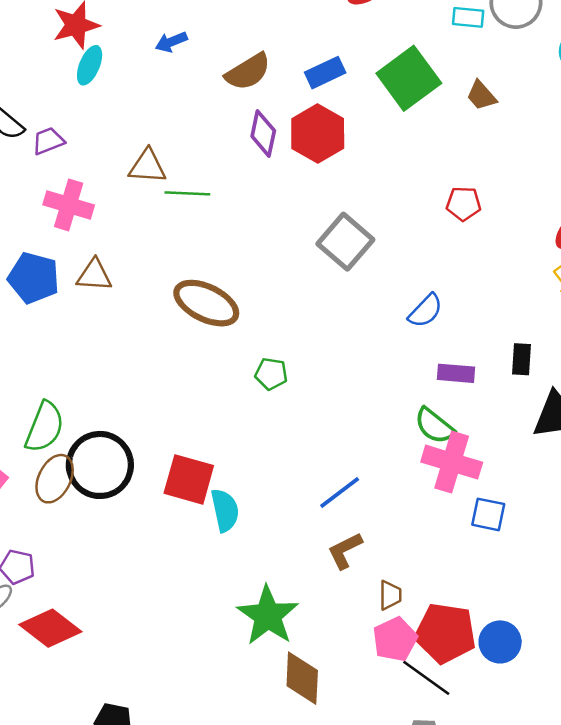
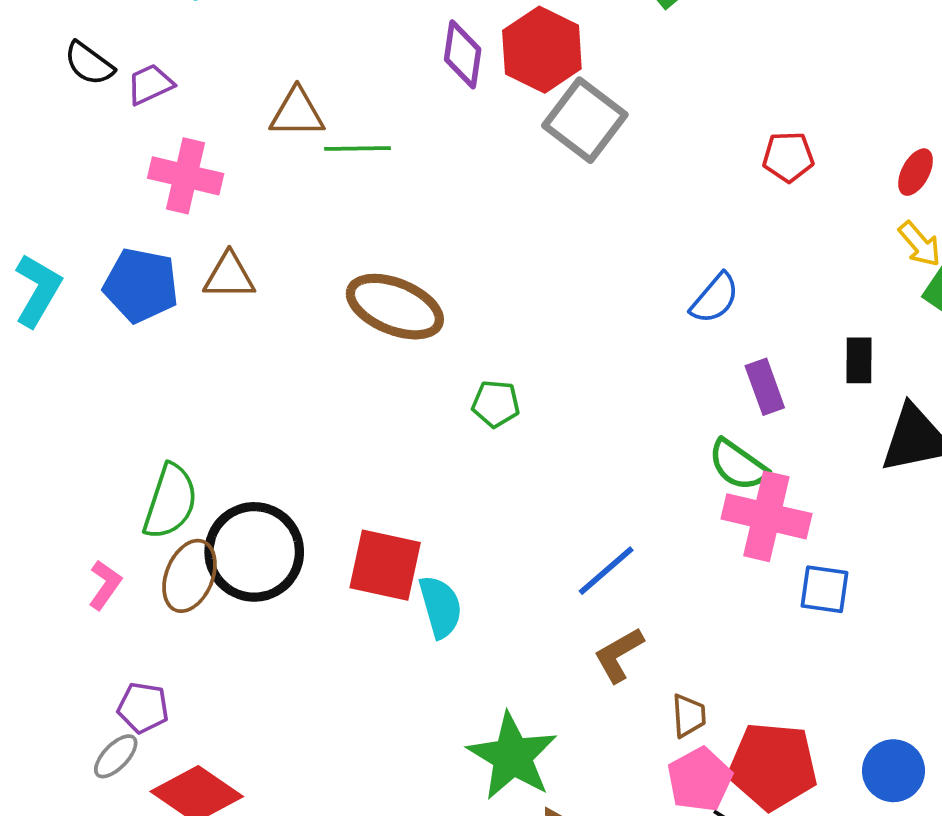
red pentagon: (464, 204) -> (788, 157), moved
gray square: (345, 242) -> (585, 120), moved
purple rectangle: (456, 373) -> (765, 387), turned 69
blue circle: (500, 642) -> (893, 771), moved

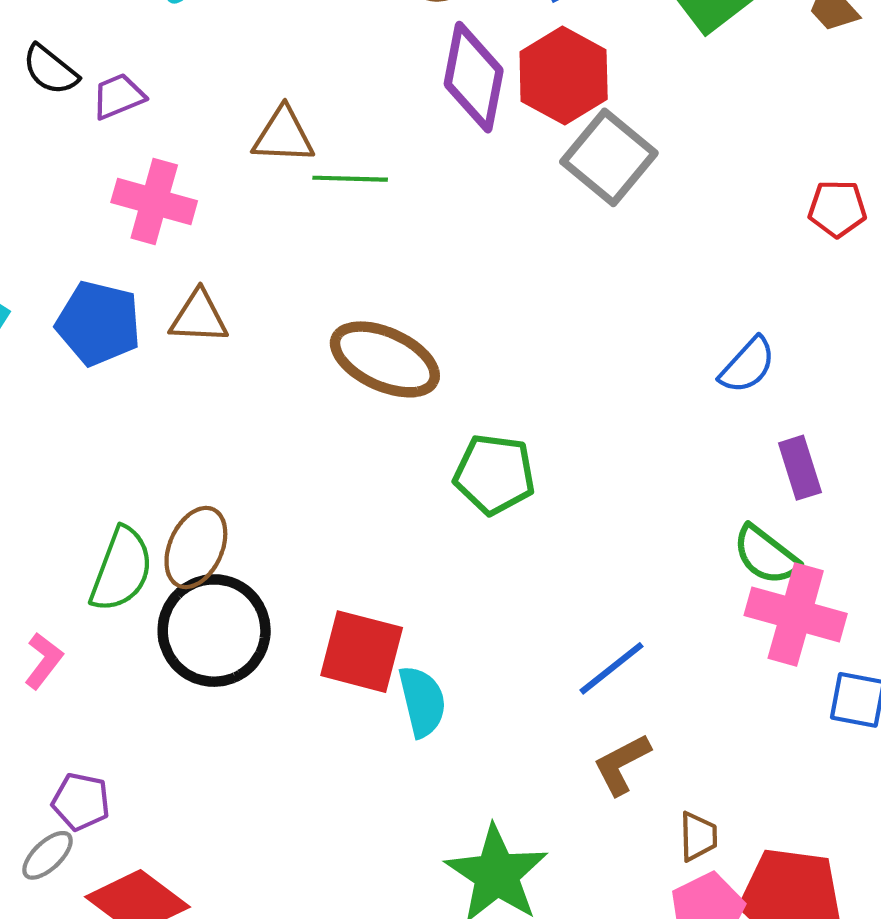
purple diamond: (463, 54) -> (474, 77), size x1.4
green pentagon: (496, 404) -> (494, 474), size x1.5
brown ellipse: (190, 576) -> (196, 548), moved

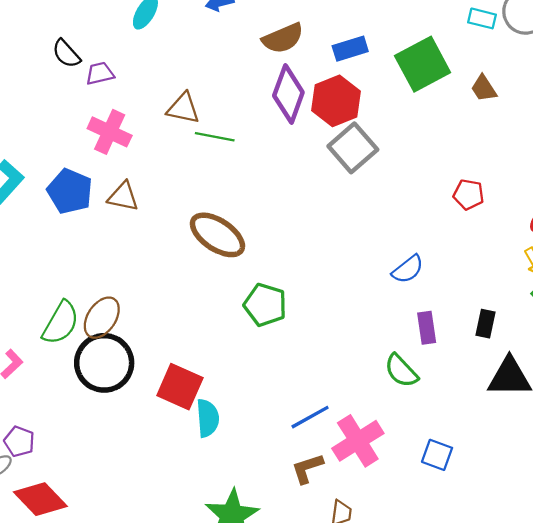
pink cross: (796, 615) -> (358, 441), moved, turned 33

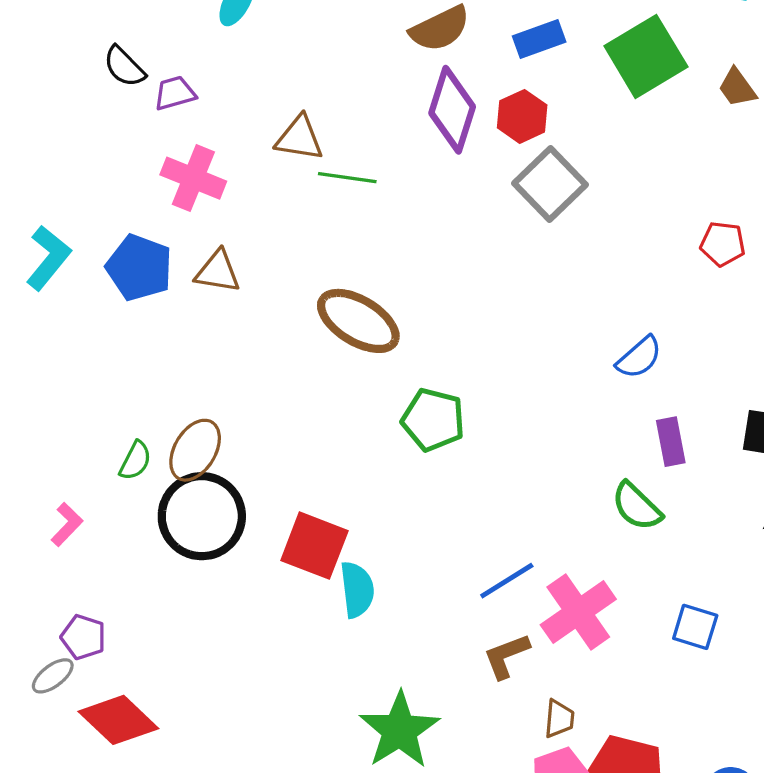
red hexagon: (336, 101) -> (522, 116), size x0.7
green semicircle: (61, 323) -> (135, 461), size x0.6

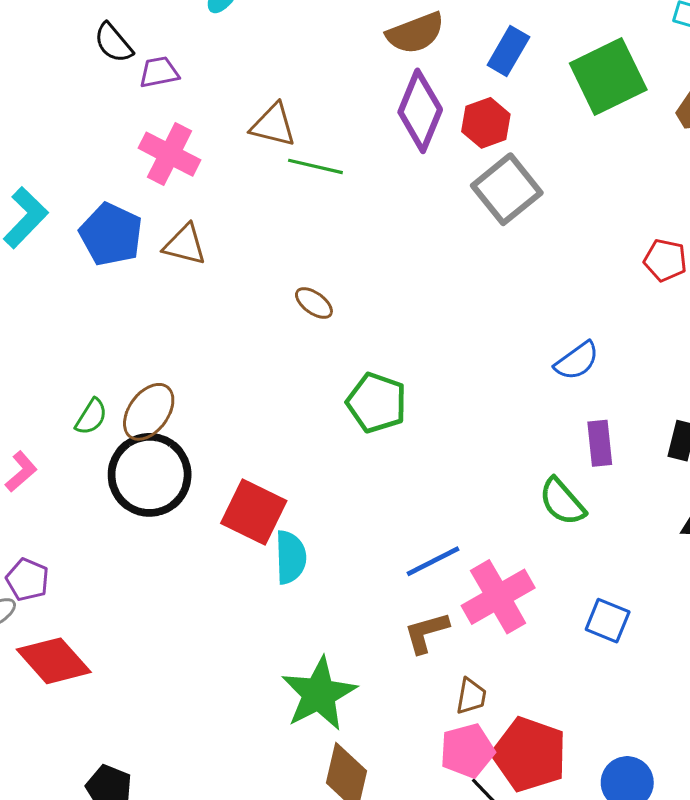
blue rectangle: (539, 39) -> (508, 51), turned -45
brown ellipse: (358, 321) -> (314, 303), size x0.5

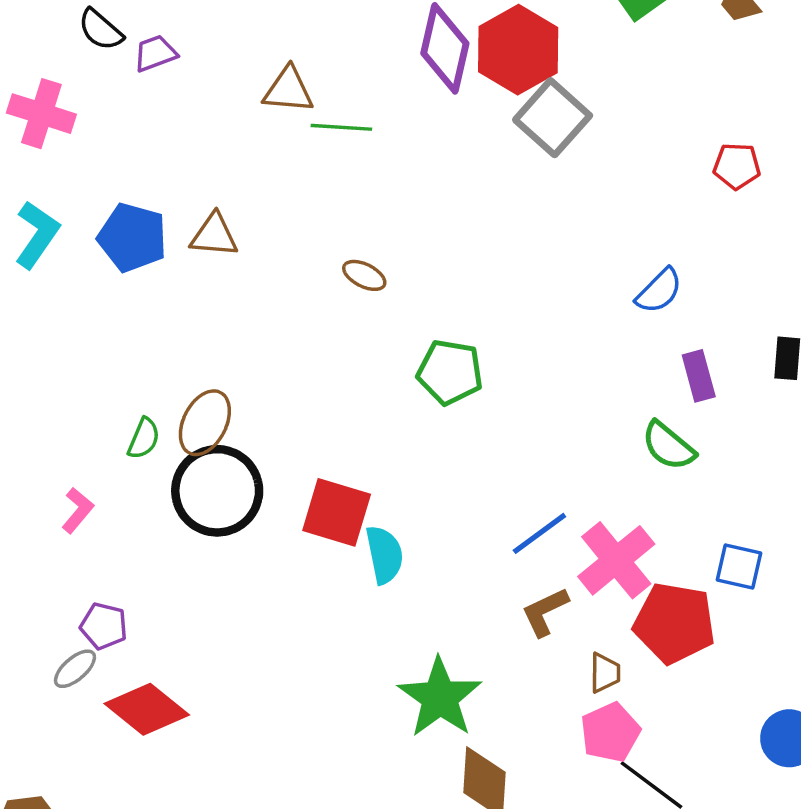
red hexagon: (486, 123) -> (518, 50), size x1.6
pink cross: (170, 154) -> (41, 114), moved
red pentagon: (529, 754) -> (674, 623), moved

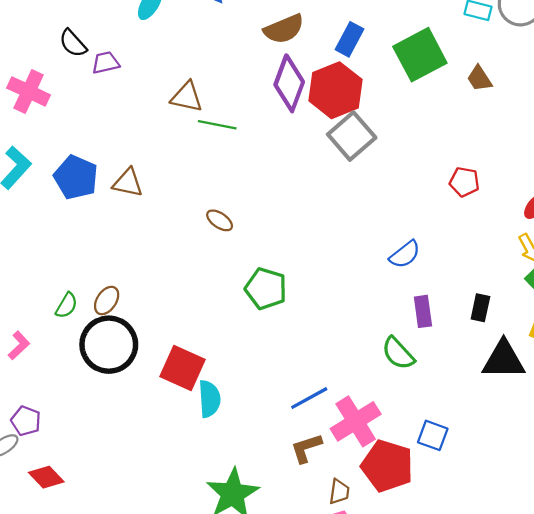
brown ellipse: (205, 423) -> (107, 301), size x0.7
red diamond: (147, 709) -> (46, 477), size x0.7

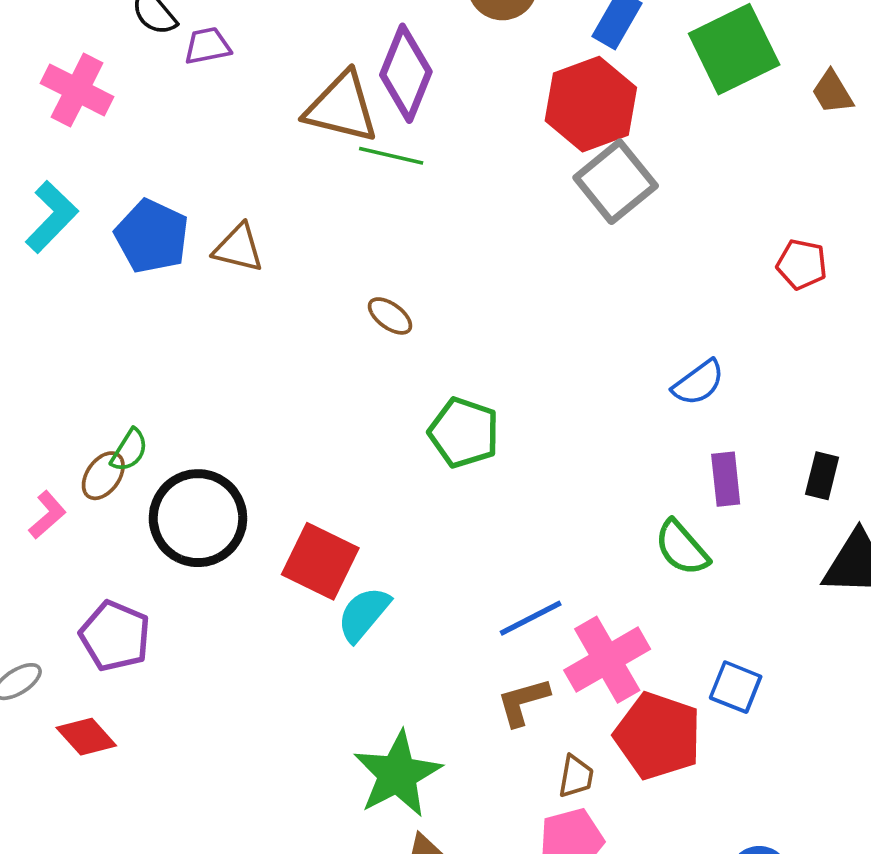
purple diamond: (289, 83) -> (406, 73), moved
brown triangle: (187, 97) -> (342, 107), size x1.4
brown ellipse: (107, 301) -> (103, 476), moved
cyan semicircle: (209, 399) -> (364, 614), turned -138
purple pentagon: (26, 421) -> (115, 636), moved, size x1.4

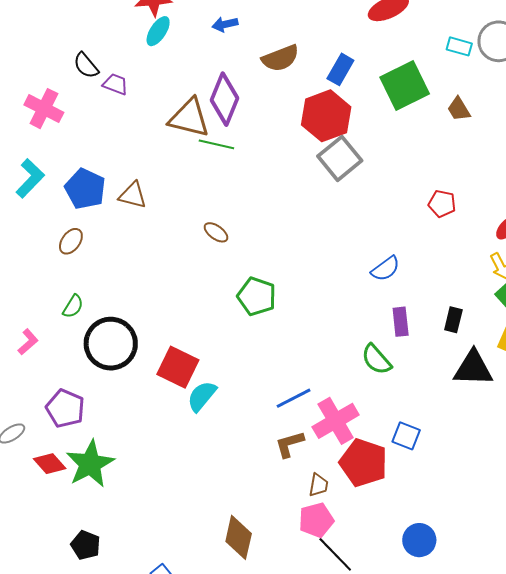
purple trapezoid: (207, 46) -> (115, 84), turned 32
brown ellipse: (103, 476) -> (71, 241), moved
green star: (397, 774) -> (90, 464), moved

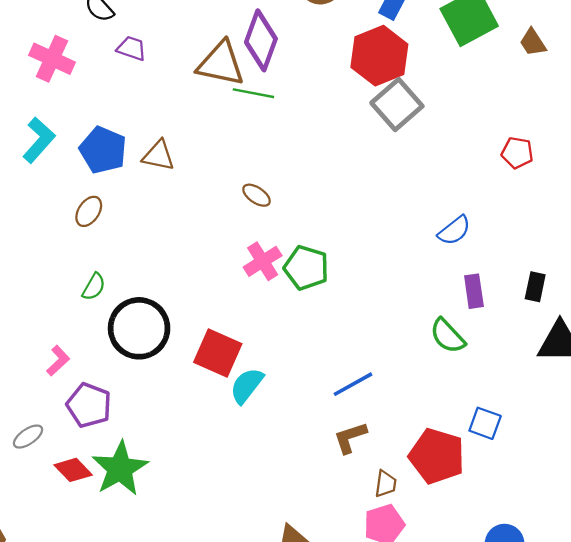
purple trapezoid: (115, 84) -> (132, 48), moved
pink L-shape: (28, 342) -> (58, 361), moved
pink cross: (336, 421) -> (263, 261), moved, size x0.7

